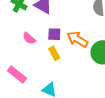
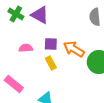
pink semicircle: (29, 38) -> (26, 48), turned 136

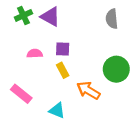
green cross: (16, 14) -> (23, 15), turned 35
orange arrow: (74, 49) -> (88, 90), moved

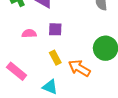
yellow rectangle: (63, 70) -> (55, 58), moved

